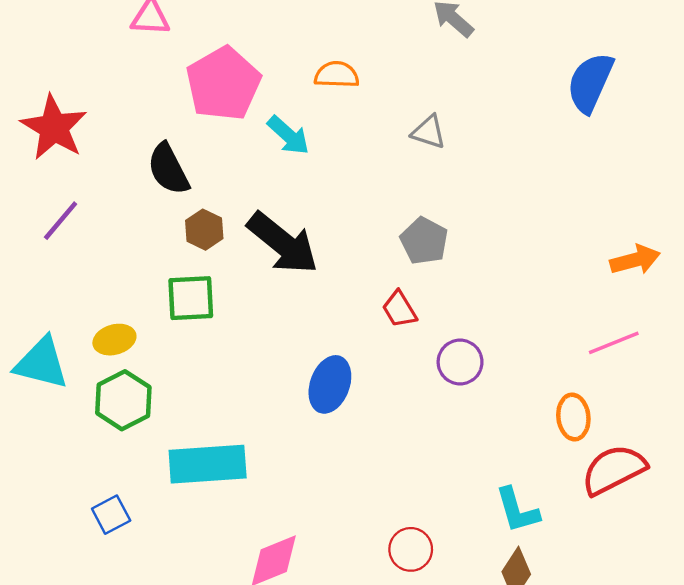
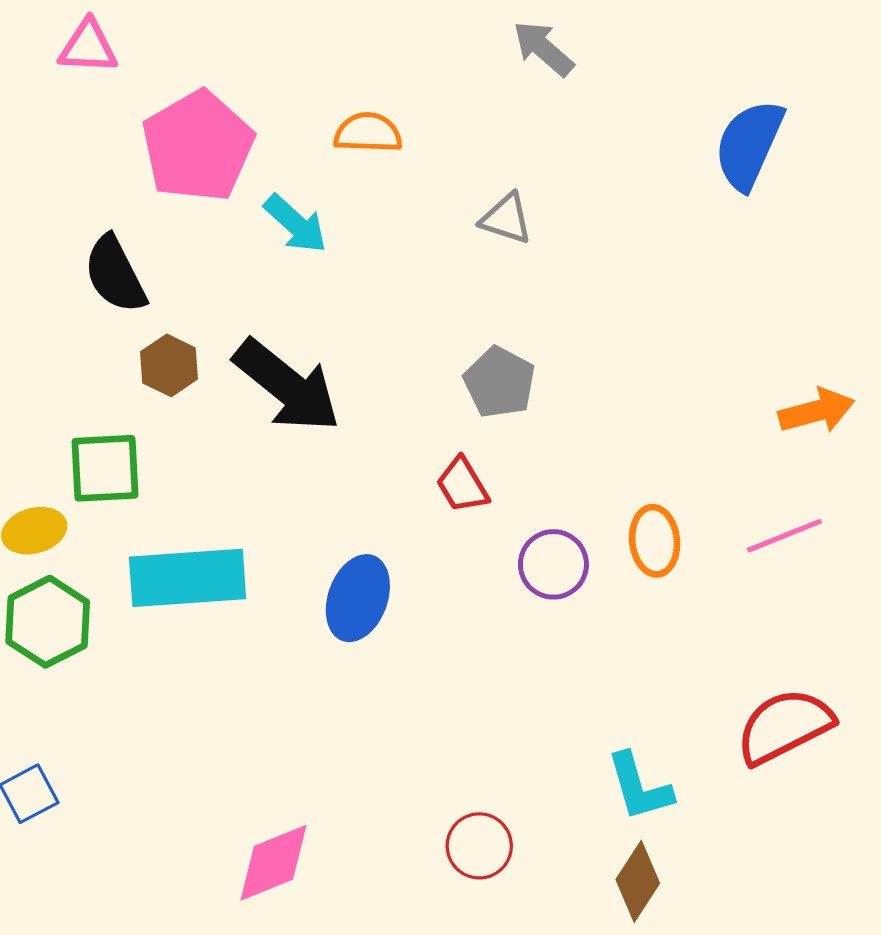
green square: (191, 298) -> (105, 468), moved
orange ellipse: (573, 417) -> (655, 541), moved
cyan rectangle: (208, 464) -> (188, 578), moved

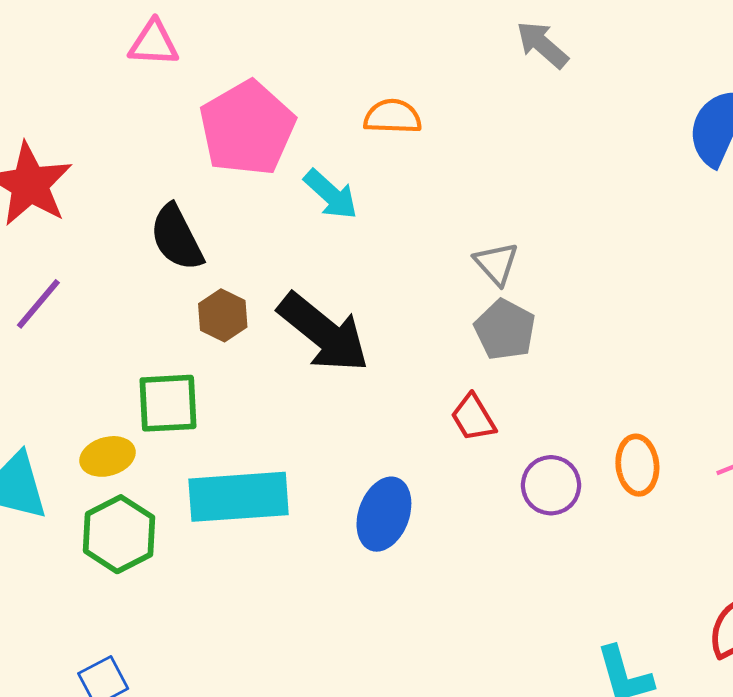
gray triangle: (506, 219) -> (496, 264), moved, turned 30

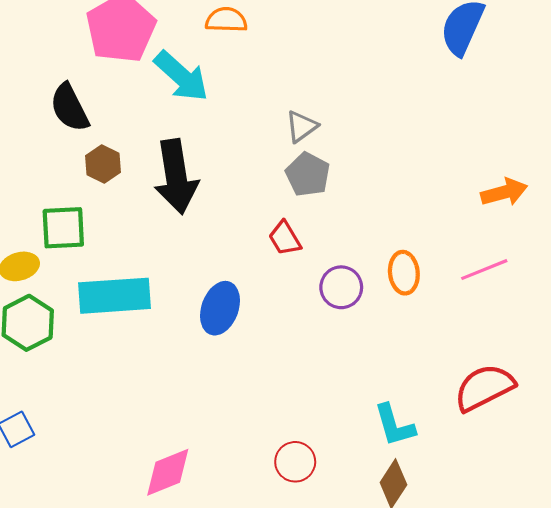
cyan arrow: (331, 194) -> (181, 76), size x1.4
gray triangle: (496, 264) -> (301, 126), turned 36
black arrow: (323, 333) -> (176, 177), turned 42

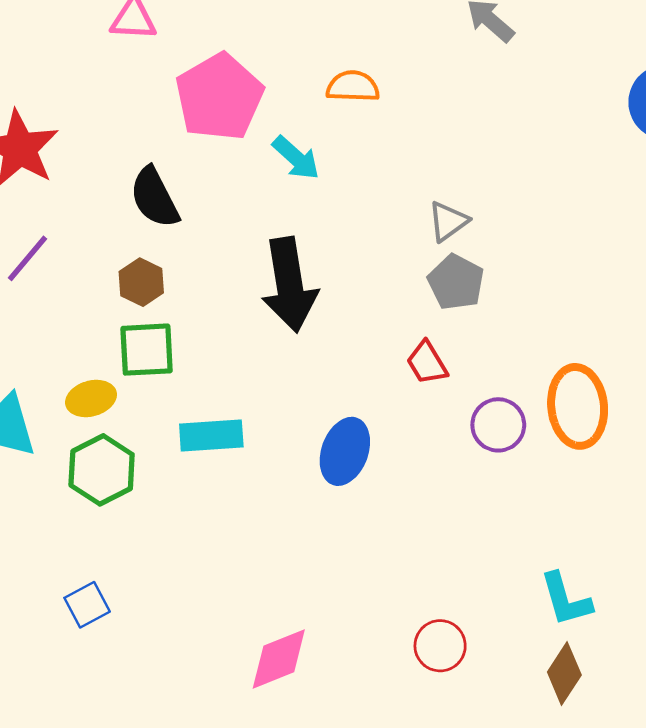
cyan arrow: (181, 76) -> (296, 158), size x0.7
brown hexagon: (103, 164) -> (141, 282), moved
orange ellipse: (404, 273) -> (578, 406), size x1.5
cyan rectangle: (114, 296) -> (211, 436), size x0.7

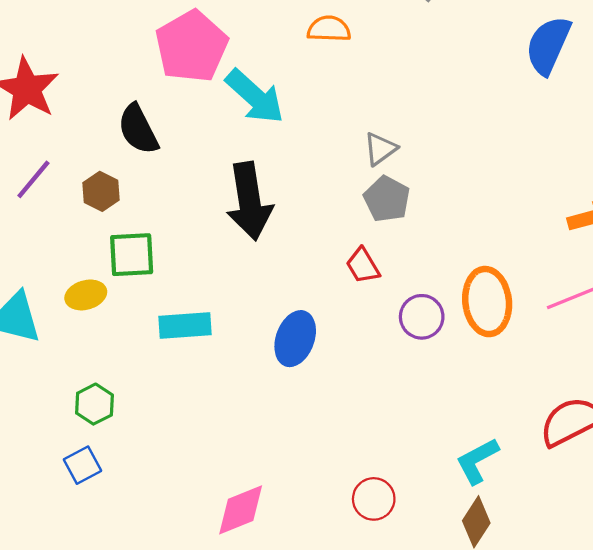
orange semicircle: (353, 86) -> (329, 29), moved
cyan arrow: (296, 158) -> (255, 96), size x1.5
brown hexagon: (141, 282) -> (101, 191), moved
green hexagon: (102, 470) -> (94, 404), moved, size x0.7
cyan L-shape: (566, 599) -> (477, 461), turned 78

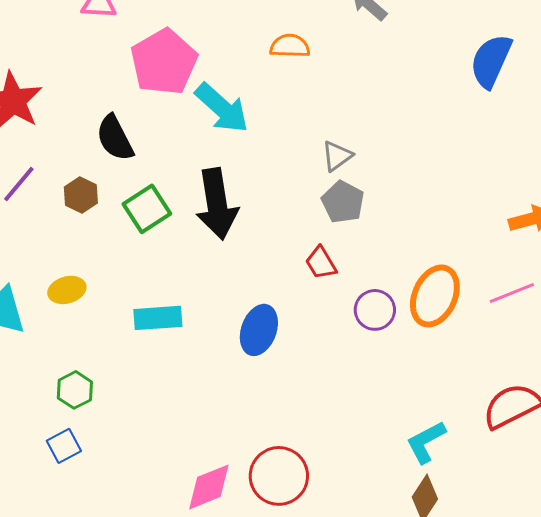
green square: (132, 255) -> (147, 209), moved, turned -30
orange ellipse: (487, 302) -> (435, 296), turned 30
red circle: (374, 499) -> (279, 476), moved, size x1.5

